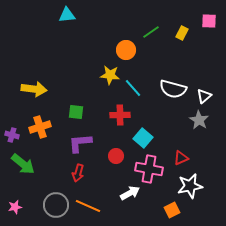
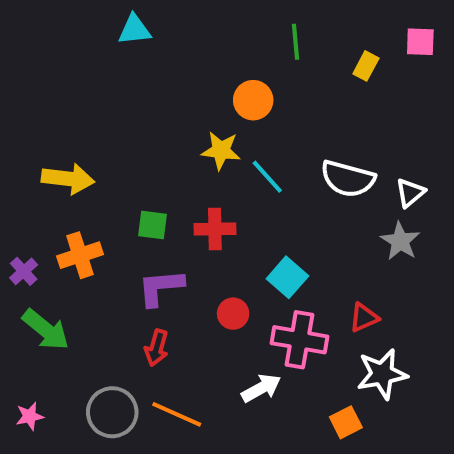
green line: (151, 32) -> (295, 42), moved, turned -60
red cross: (120, 115) -> (215, 229), moved
purple cross: (12, 135) -> (24, 271), turned 32

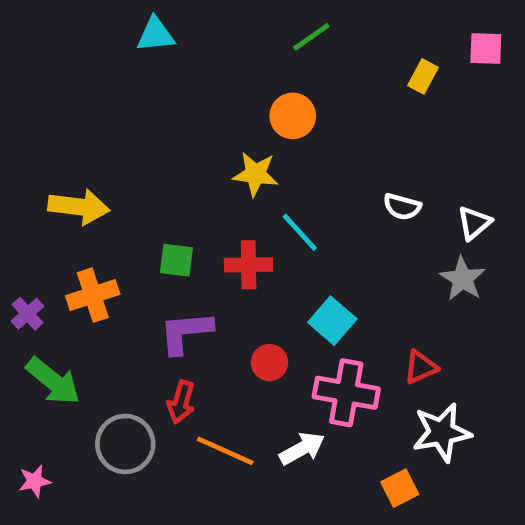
green line: (295, 42) -> (311, 37), moved, turned 60
cyan line: (267, 177) -> (300, 232), moved
white semicircle: (348, 179) -> (402, 207), size x0.6
gray circle: (112, 412) -> (125, 444), moved
orange line: (177, 414) -> (225, 451), moved

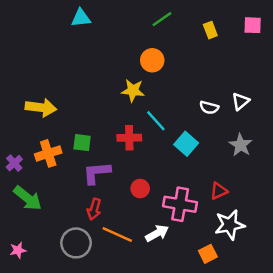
yellow rectangle: (423, 76) -> (210, 30), moved, turned -49
white triangle: (474, 223) -> (241, 101), moved
green square: (176, 260) -> (82, 143), moved
cyan square: (332, 321) -> (186, 144), moved
gray circle: (125, 444) -> (76, 243), moved

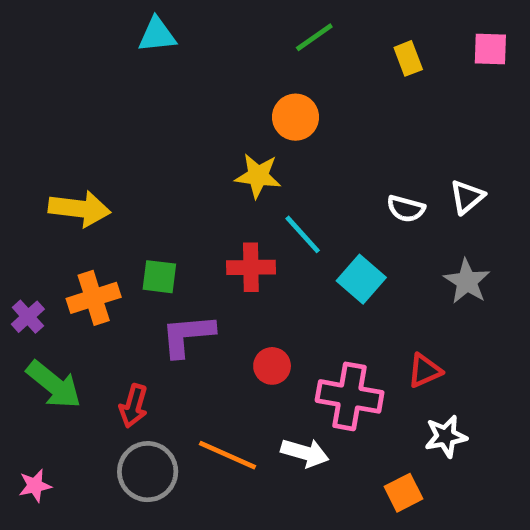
red arrow: (94, 209) -> (134, 406), moved
white star: (230, 225) -> (446, 436), size x0.7
white arrow: (157, 233) -> (305, 453), turned 45

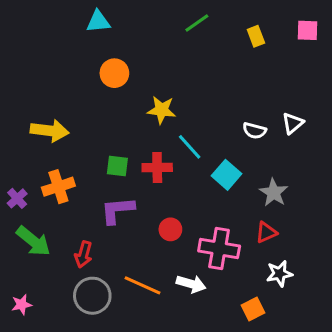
orange circle: (296, 117) -> (114, 73), moved
green square: (159, 277) -> (117, 166), moved
gray star: (467, 281) -> (274, 193), moved

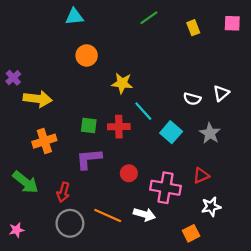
gray star: (274, 193) -> (210, 133), moved
purple cross: (17, 198) -> (13, 78), moved

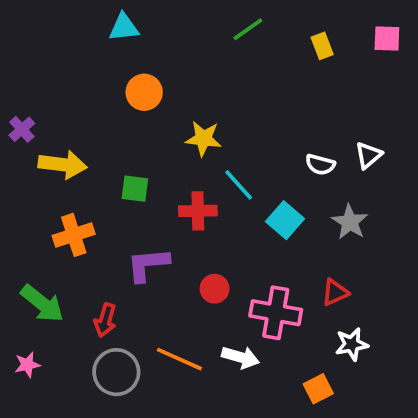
green square: (89, 126) -> (135, 189), moved
pink star: (17, 230) -> (27, 365), moved

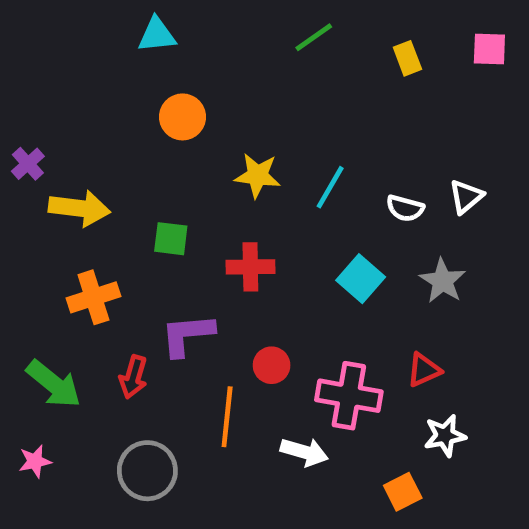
cyan line: (239, 185) -> (330, 187), moved, turned 72
red arrow: (105, 320) -> (133, 377), moved
orange line: (179, 359) -> (227, 417), moved, turned 72

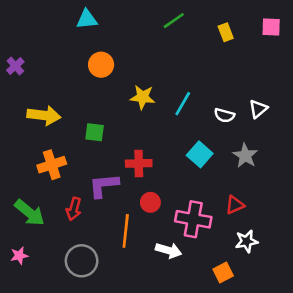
purple cross: (28, 164) -> (15, 66), moved
red cross: (250, 267) -> (139, 163), moved

